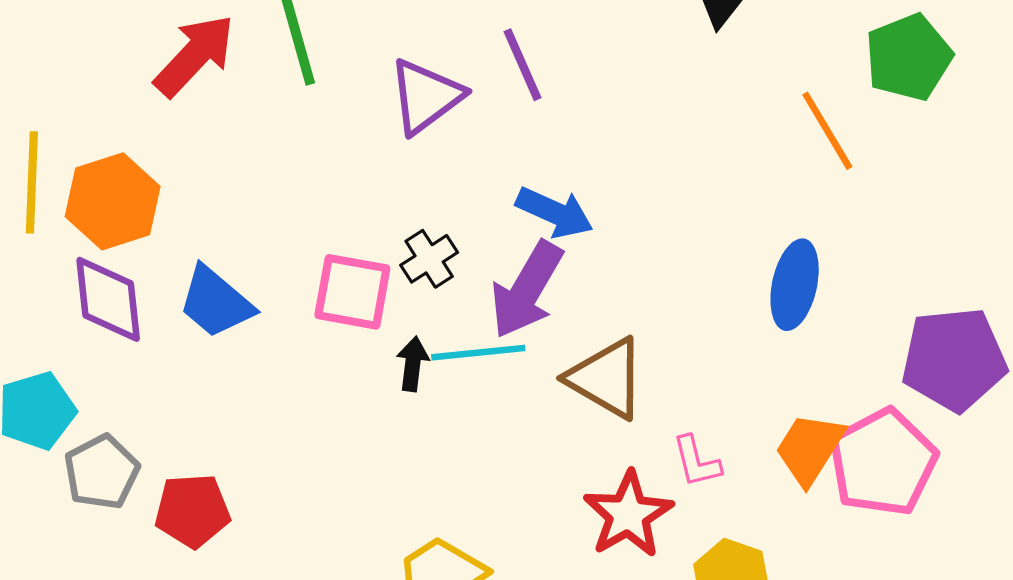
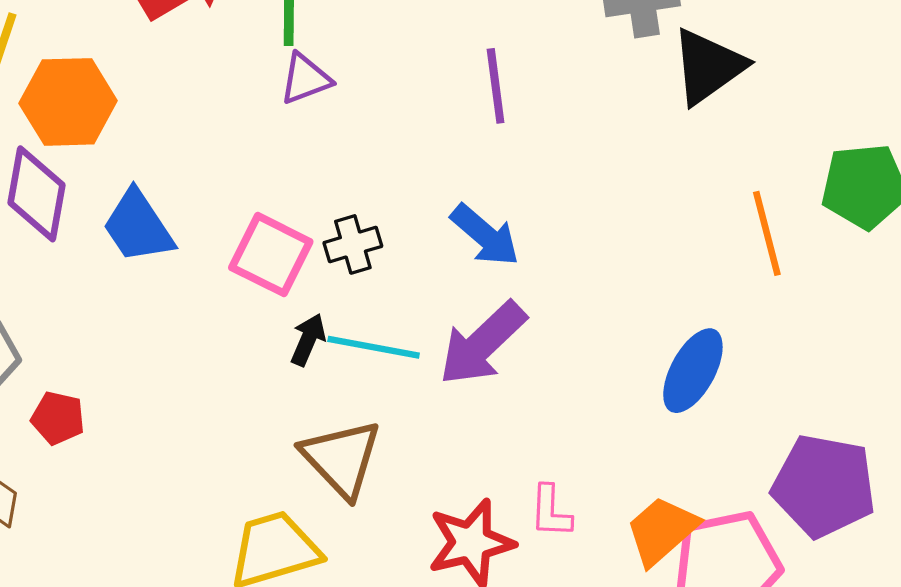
purple triangle: (426, 96) -> (305, 79), moved, size x0.7
purple arrow: (527, 290) -> (482, 343), moved
brown triangle: (606, 378) -> (341, 458), moved
red pentagon: (192, 511) -> (58, 418), size x0.7

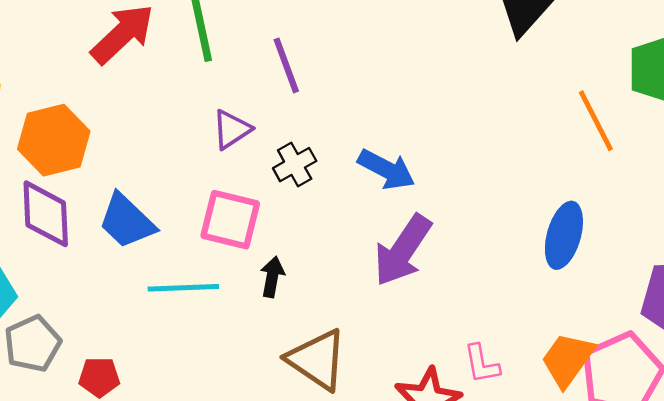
purple triangle: (305, 79) -> (232, 129), moved
purple line: (496, 86) -> (286, 65), moved
black cross: (353, 244) -> (295, 165), moved
cyan line: (374, 347) -> (183, 288), moved

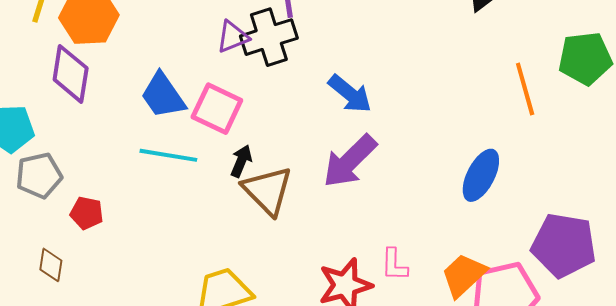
black cross: (295, 165) -> (269, 37), moved, size x1.6
blue trapezoid: (127, 221) -> (163, 96), moved
brown triangle: (317, 360) -> (268, 191), moved

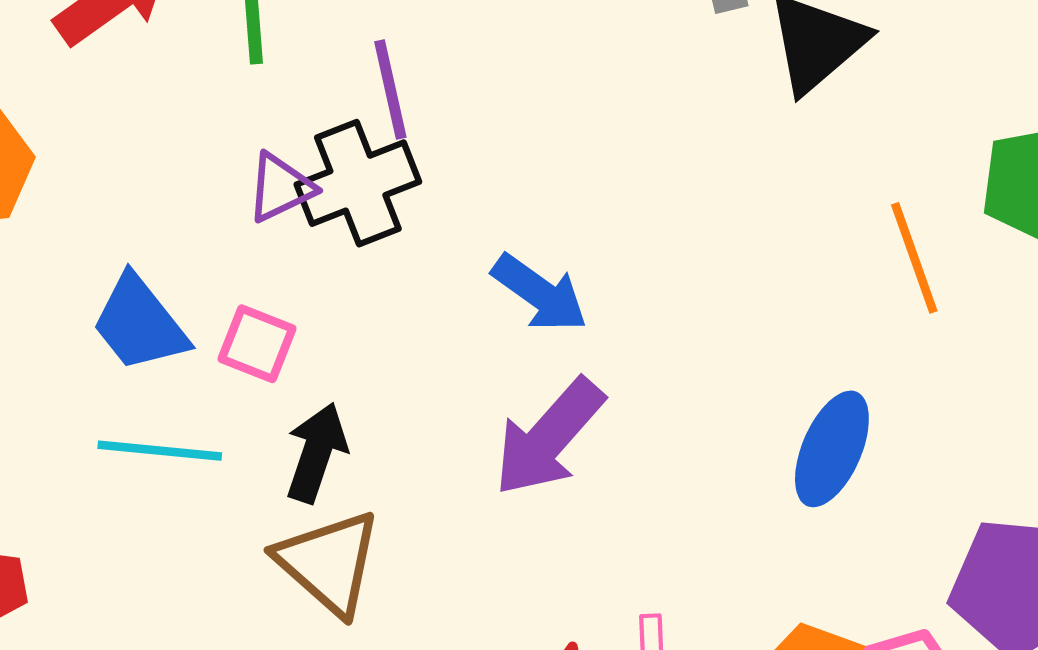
pink square: (217, 109) -> (257, 344), size x0.7
black arrow: (241, 161) -> (316, 453), size x1.4
brown triangle: (268, 191) -> (329, 562), moved

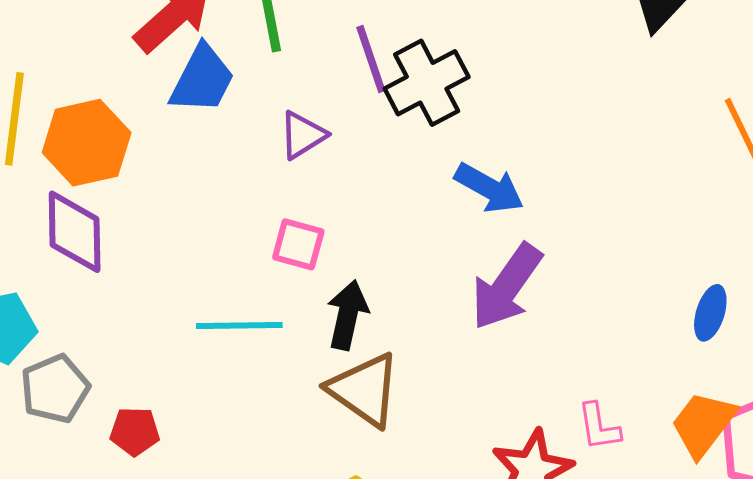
black cross: (358, 183) -> (427, 83), moved
blue trapezoid: (139, 323) -> (202, 79), moved, turned -108
blue ellipse: (832, 449) -> (710, 313), moved, size x0.7

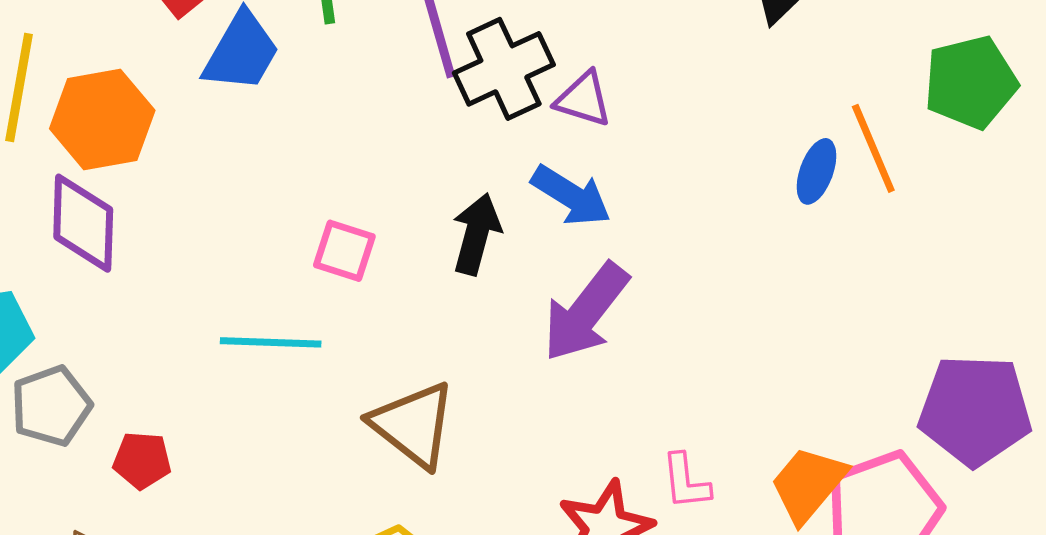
purple triangle: (303, 135) -> (583, 99), moved, turned 46
blue ellipse: (710, 313) -> (816, 171), moved
black arrow: (348, 315) -> (476, 234), moved

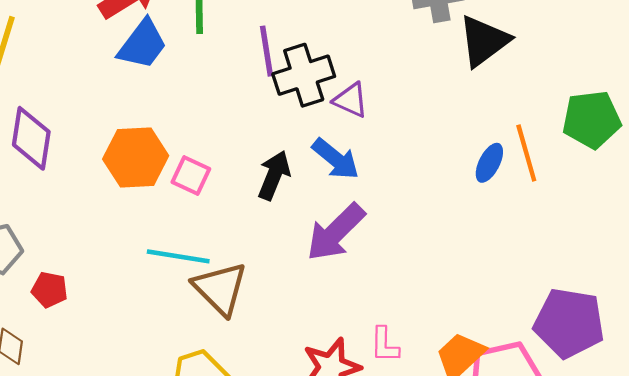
orange hexagon: (102, 120) -> (136, 157), moved
cyan line: (271, 342) -> (178, 256), moved

